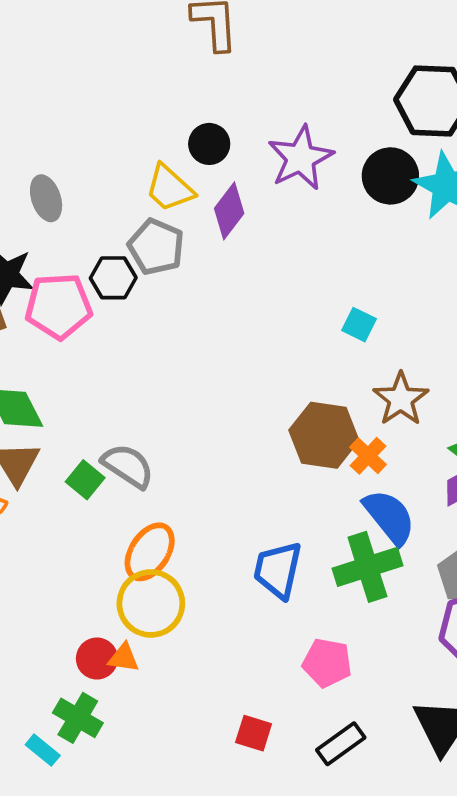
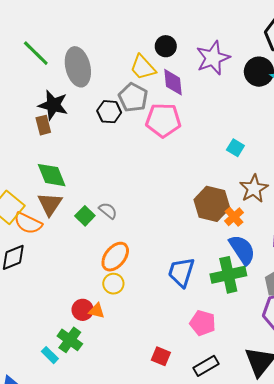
gray ellipse: (46, 198) -> (78, 67), size x1.6
purple diamond: (229, 211) -> (173, 82), turned -48
pink pentagon: (59, 306) -> (163, 120), moved
gray semicircle: (128, 466) -> (108, 211), size x0.7
yellow circle: (151, 603) -> (113, 284), size x0.6

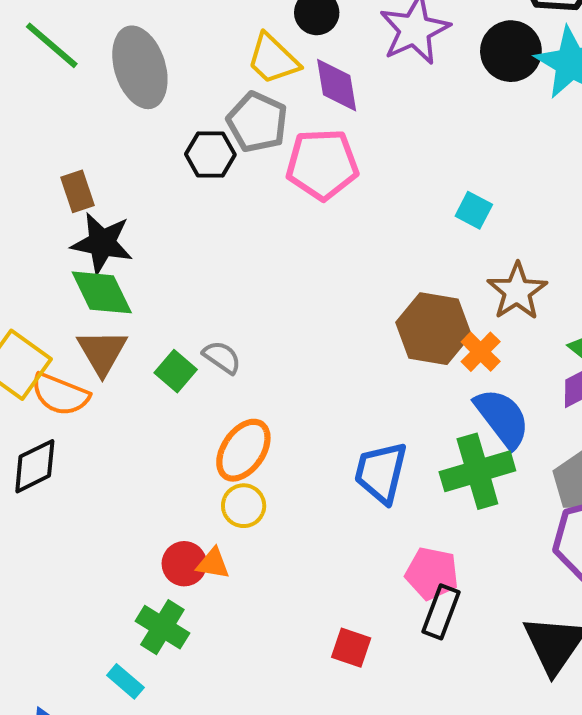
black star: (53, 105) -> (102, 243), moved
cyan rectangle: (50, 355) -> (125, 681), moved
black rectangle: (206, 366) -> (441, 612), moved, turned -35

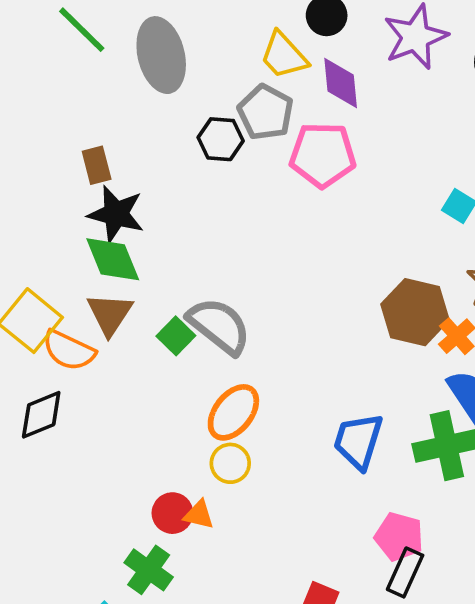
gray semicircle: (222, 357) -> (219, 326), size x1.8

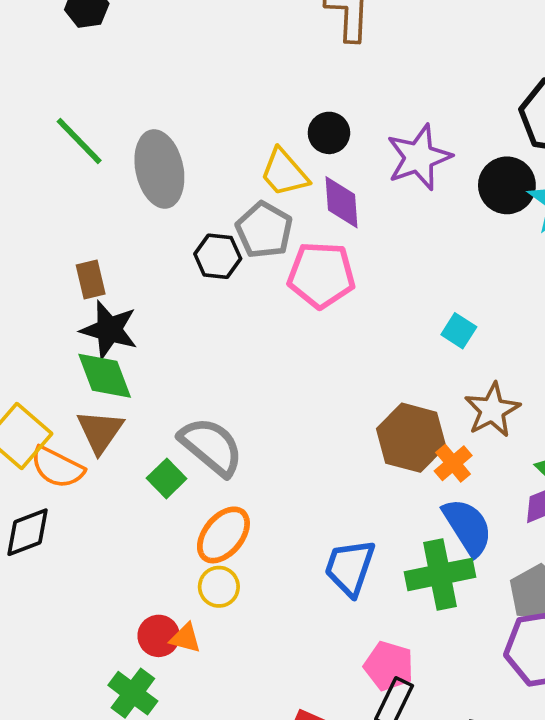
green square: (176, 336) -> (167, 478), moved

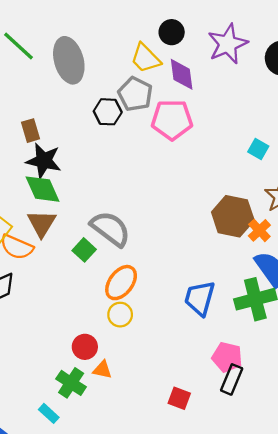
orange triangle: (185, 638) -> (102, 370), moved

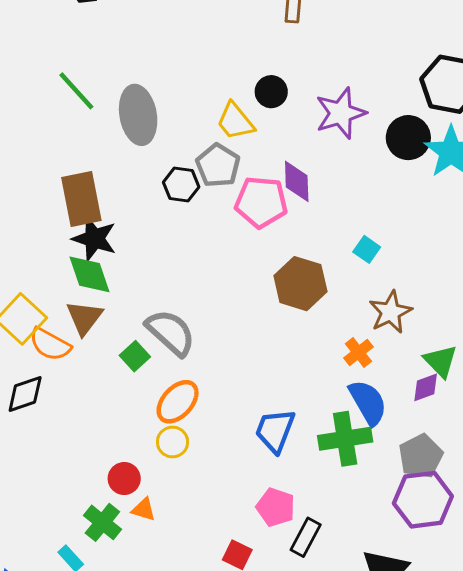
purple diamond: (182, 74) -> (297, 181), moved
brown rectangle: (30, 131) -> (81, 199), size x1.8
brown hexagon: (233, 216) -> (300, 284), moved
pink pentagon: (227, 357) -> (276, 507), moved

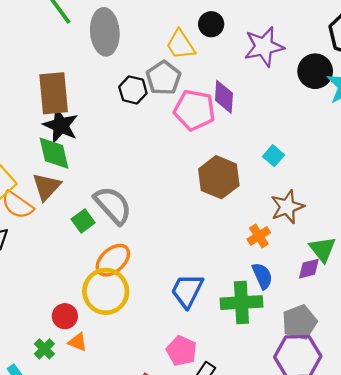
blue semicircle: (368, 402) -> (262, 276), size x0.7
yellow circle: (173, 442) -> (106, 291), size x1.8
green cross: (102, 522) -> (44, 349), size x0.7

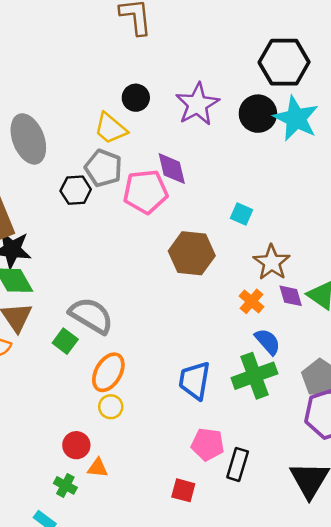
purple diamond: (309, 269) -> (291, 296), moved, turned -75
yellow circle: (106, 291) -> (111, 407), size x0.5

